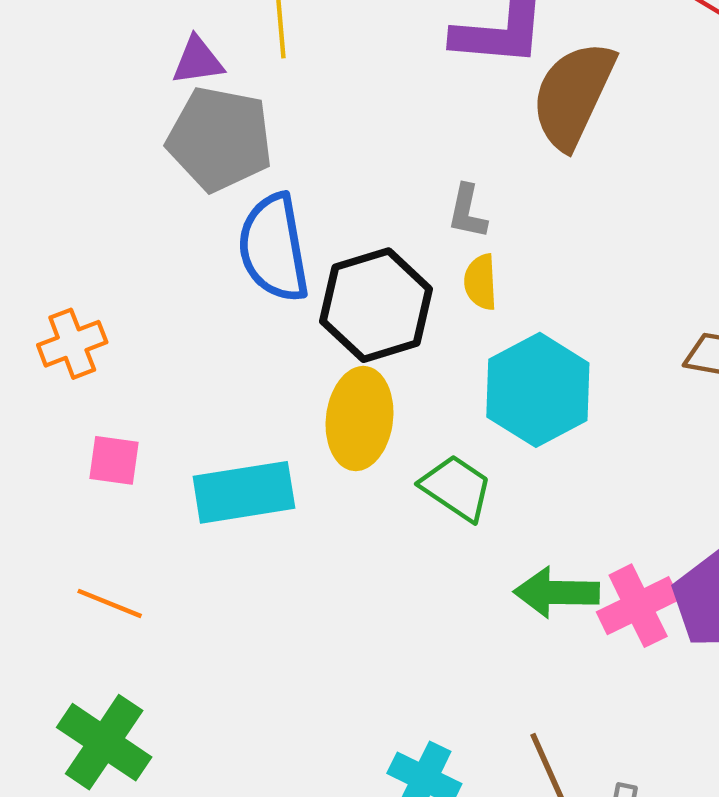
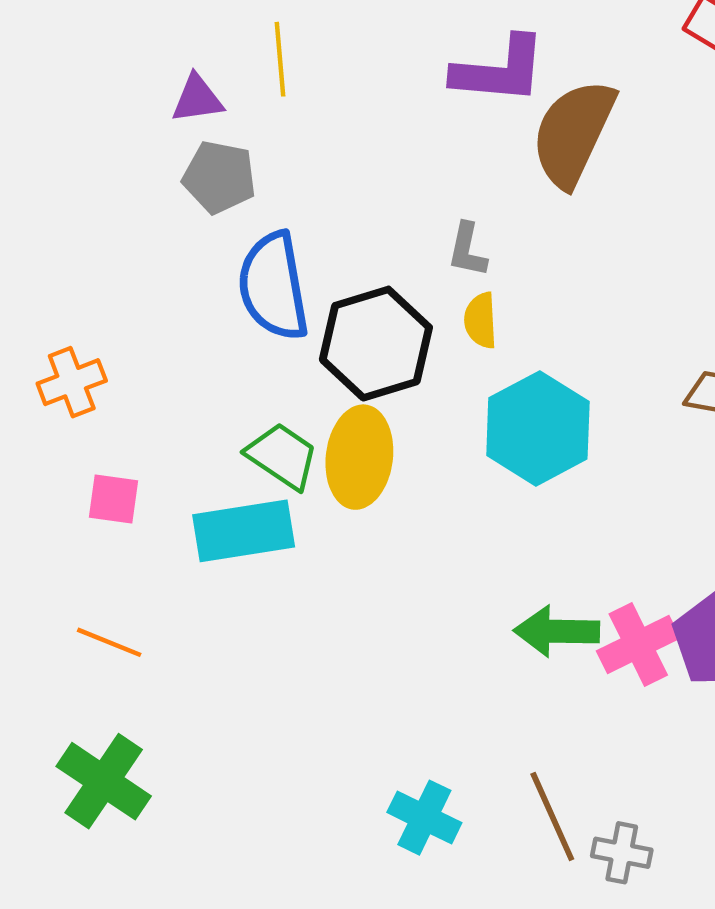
gray pentagon: (220, 139) -> (219, 177), size x0.7
green trapezoid: (456, 488) -> (282, 456), moved

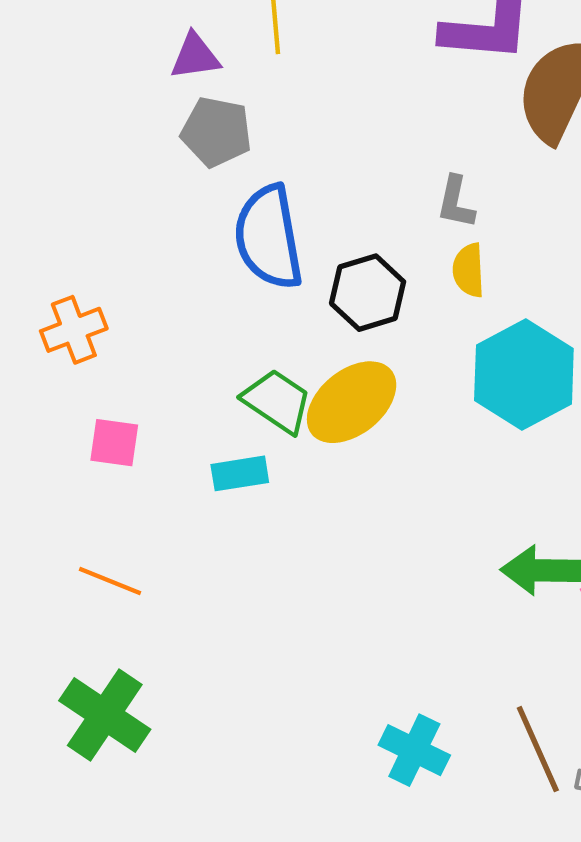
black hexagon: (376, 344) -> (368, 293), size x0.7
yellow ellipse: (359, 457) -> (352, 402), turned 44
cyan rectangle: (244, 531) -> (240, 473), size x0.6

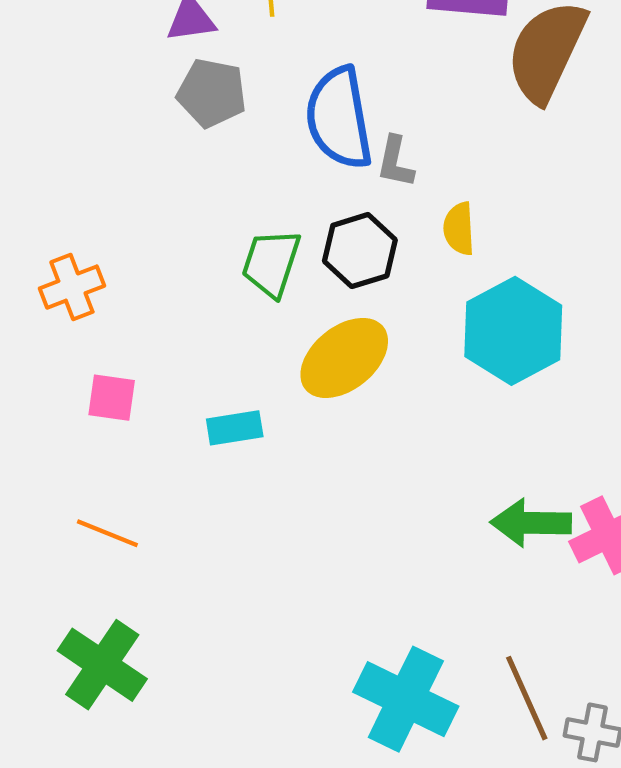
gray L-shape: (456, 202) -> (395, 162), moved
blue semicircle: (269, 237) -> (339, 118), moved
green trapezoid: (277, 401) -> (271, 263), moved, turned -106
cyan cross: (414, 750) -> (406, 699), size x1.5

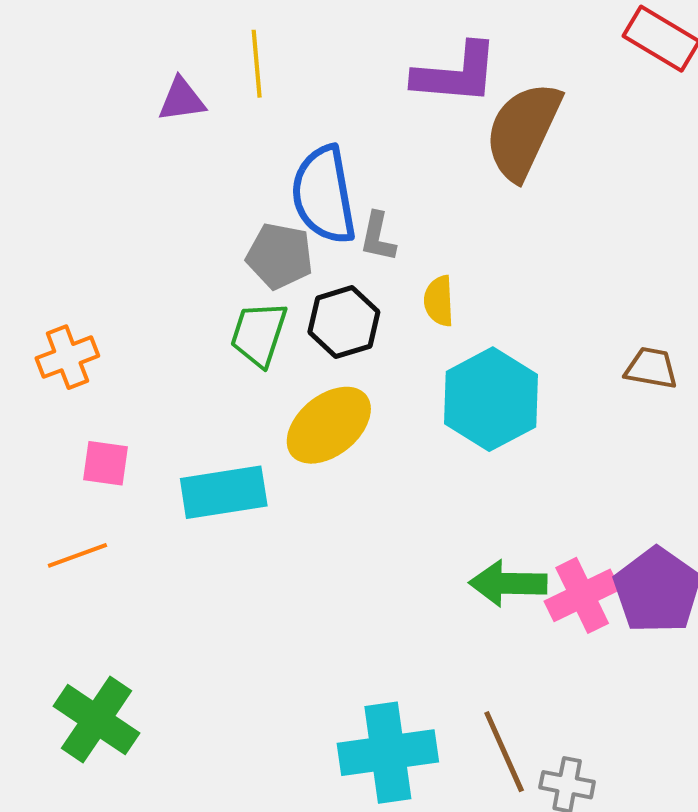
gray pentagon: (212, 93) -> (280, 256), moved
cyan rectangle: (235, 428) -> (224, 492), size x1.6
orange line: (107, 533) -> (77, 555), moved, turned -42
cyan cross: (406, 699) -> (388, 753), turned -34

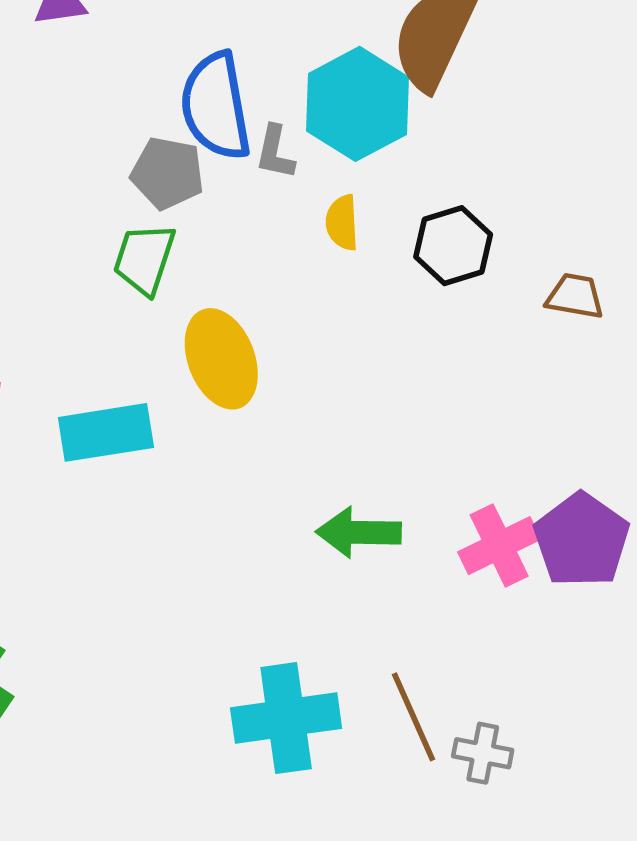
black hexagon: (344, 322) -> (453, 246), moved
cyan hexagon: (491, 399) -> (357, 104), moved
yellow ellipse: (329, 425) -> (221, 359), turned -72
green arrow: (508, 583) -> (359, 532), moved

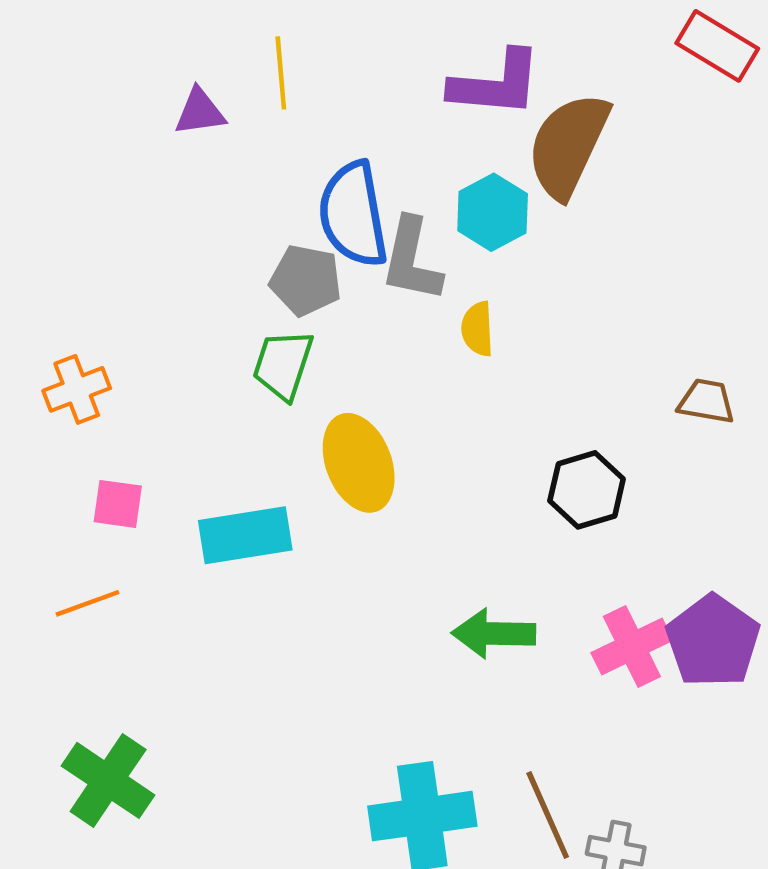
cyan hexagon: (357, 104) -> (493, 212), size x0.7
gray L-shape: (275, 152) -> (412, 260), size x1.6
black hexagon: (453, 246) -> (587, 490), moved

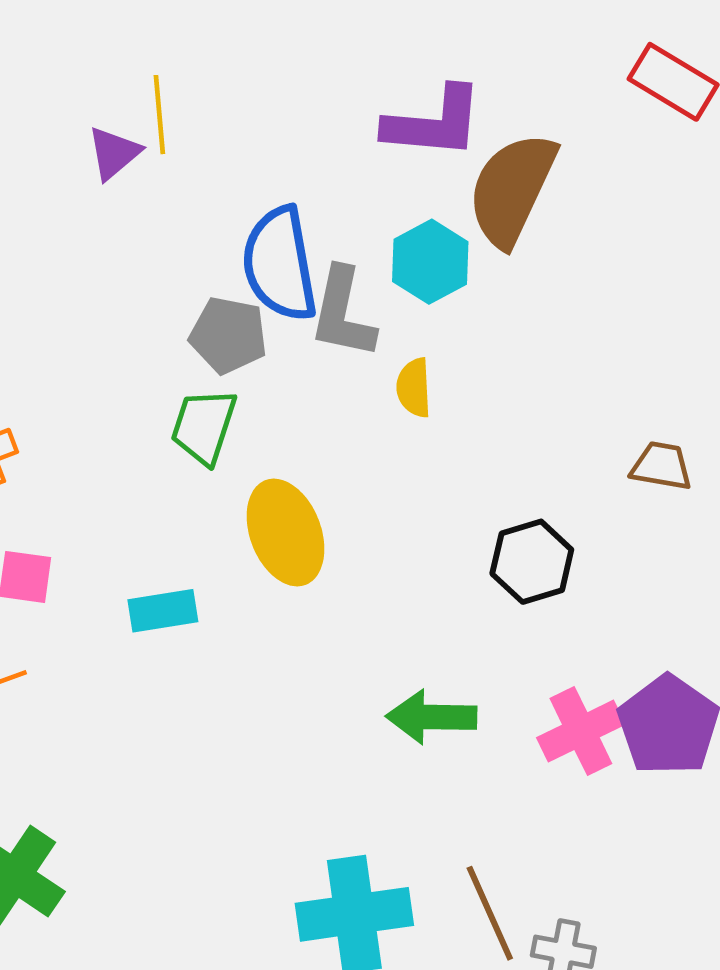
yellow line: (281, 73) -> (159, 115), moved
purple triangle: (200, 112) -> (114, 153), turned -32
cyan rectangle: (245, 535) -> (163, 611), size x0.7

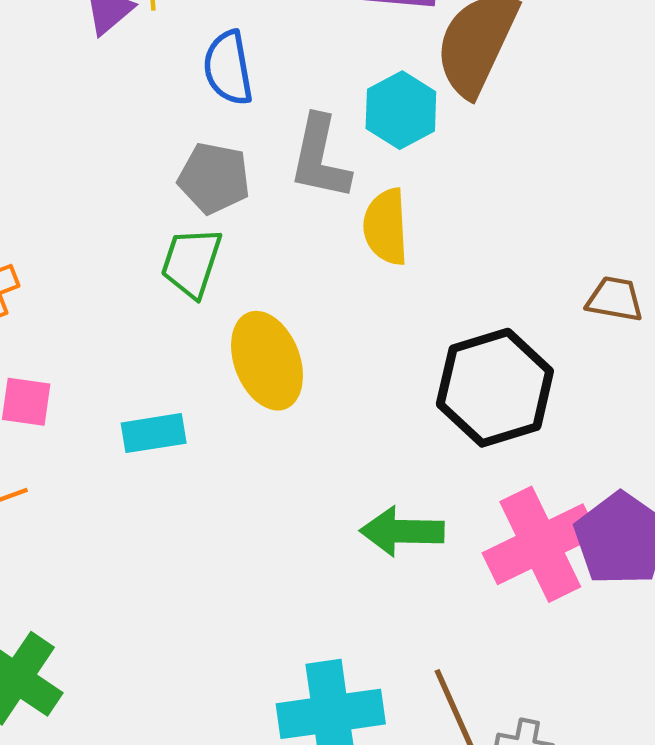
blue semicircle: (280, 264) -> (228, 68), moved, size x0.7
yellow semicircle: (414, 388) -> (386, 227), size x1.4
black hexagon: (532, 562) -> (495, 388), size x1.5
pink cross: (581, 731) -> (540, 544), size x1.4

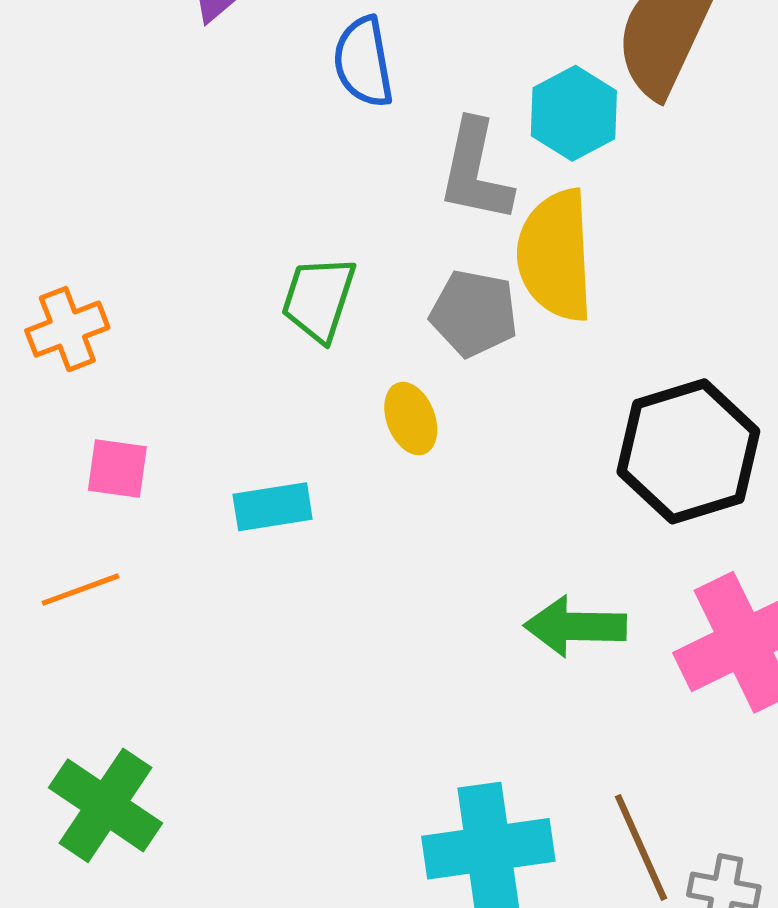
gray pentagon: (214, 178) -> (474, 313), moved
yellow semicircle: (386, 227) -> (555, 255), size x1.4
yellow ellipse: (267, 361) -> (411, 419), size x0.6

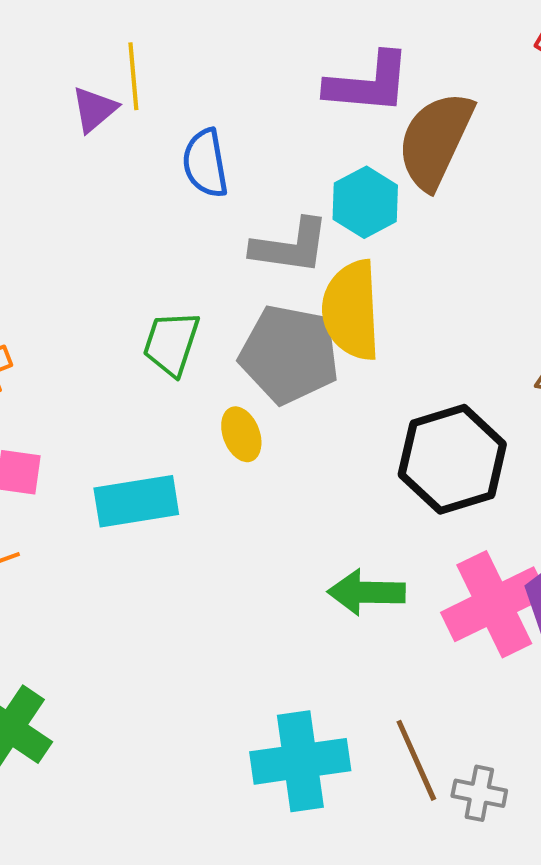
gray L-shape: (475, 171) -> (290, 246), turned -94
gray pentagon: (474, 313) -> (289, 354), size x1.5
cyan rectangle: (273, 507) -> (136, 501), size x1.4

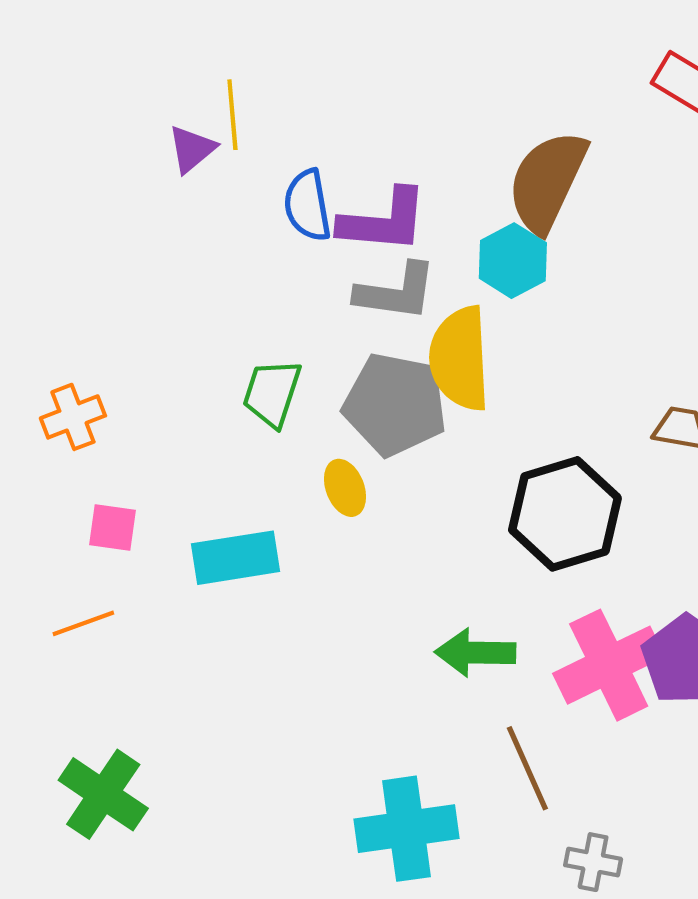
purple L-shape: (368, 83) -> (384, 221), moved
cyan hexagon: (365, 202) -> (513, 261), moved
brown line: (416, 760) -> (527, 768), moved

